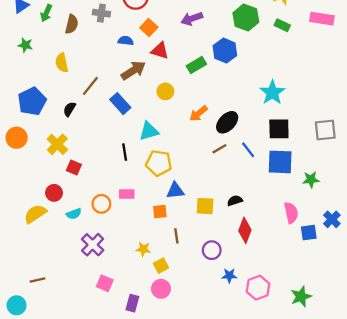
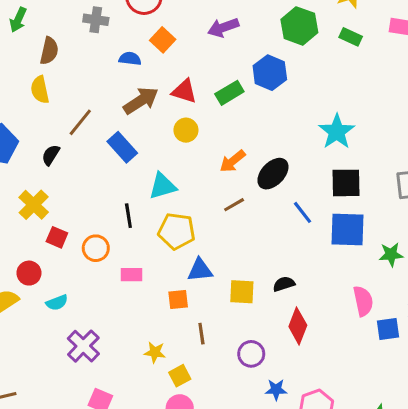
brown semicircle: (72, 24) -> (49, 51), moved
red triangle: (160, 51) -> (184, 91), moved
brown line: (219, 149) -> (234, 205), moved
orange circle: (101, 204) -> (96, 248), moved

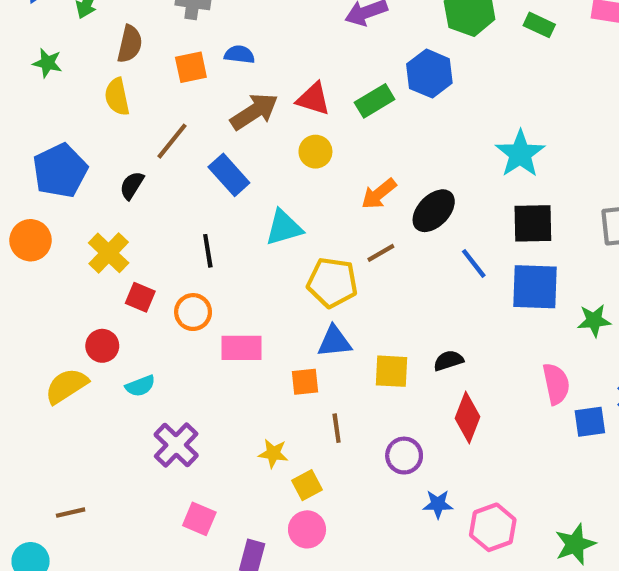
orange square: (163, 40) -> (191, 67), moved, turned 35
black line: (128, 216) -> (208, 251), moved
yellow pentagon: (177, 231) -> (332, 282), moved
pink rectangle: (132, 275) -> (242, 348), size x1.4

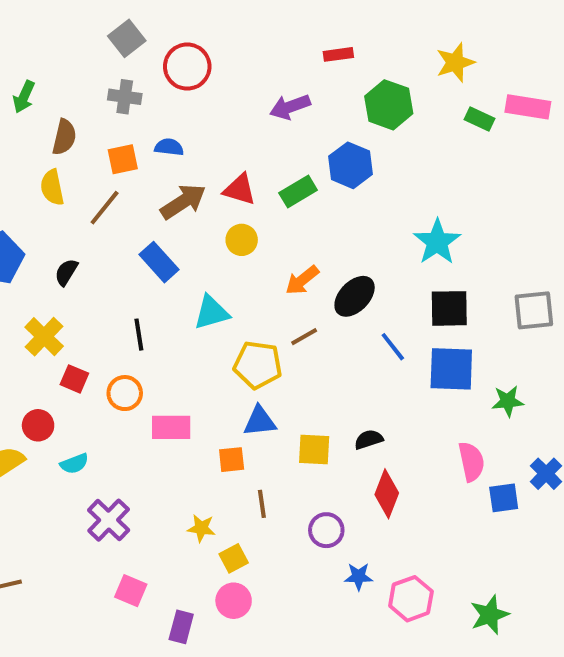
green rectangle: (539, 25) -> (479, 119), moved
brown line: (172, 141) -> (105, 208), moved

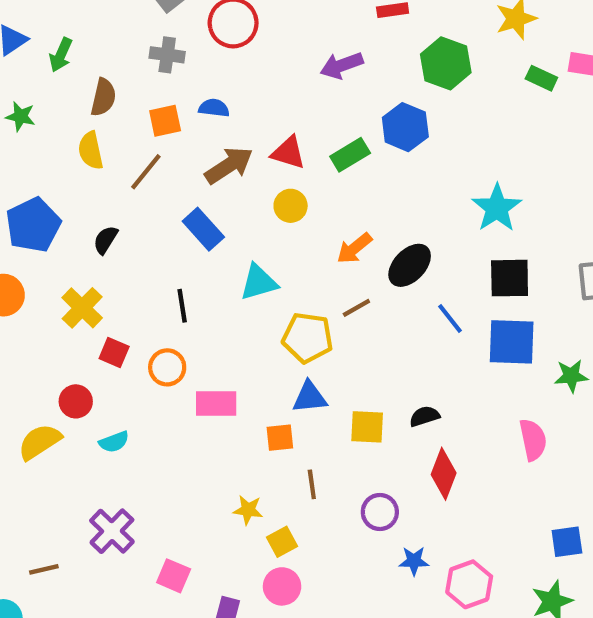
blue square: (504, 498) -> (567, 542), moved
purple cross: (109, 520) -> (112, 531), moved

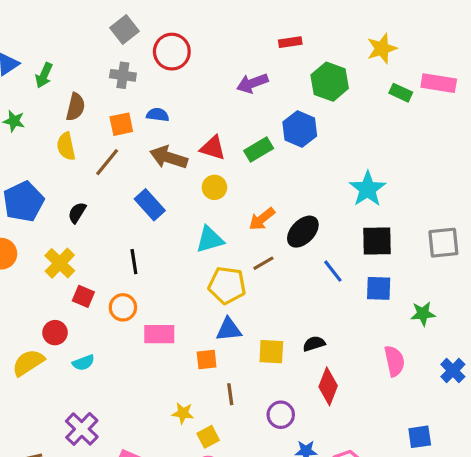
brown arrow: (229, 165) -> (169, 157), turned -129
cyan triangle: (259, 282) -> (210, 239), moved
blue square: (512, 342) -> (379, 288), size x0.7

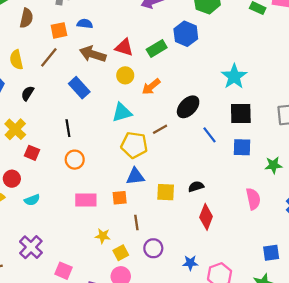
yellow semicircle: (66, 146) -> (16, 60), moved
orange arrow: (262, 219) -> (151, 87), moved
orange circle: (123, 307) -> (75, 160), moved
pink rectangle: (159, 334) -> (86, 200), moved
purple circle: (281, 415) -> (153, 248), moved

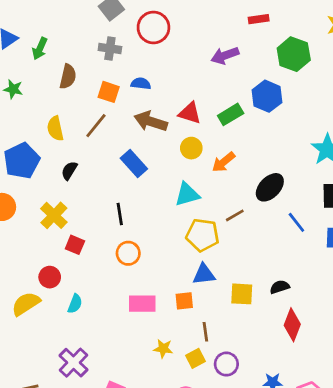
orange square: (59, 30) -> (109, 92), turned 30
cyan semicircle: (32, 200) -> (75, 304), turned -48
yellow square: (121, 253) -> (195, 358), moved

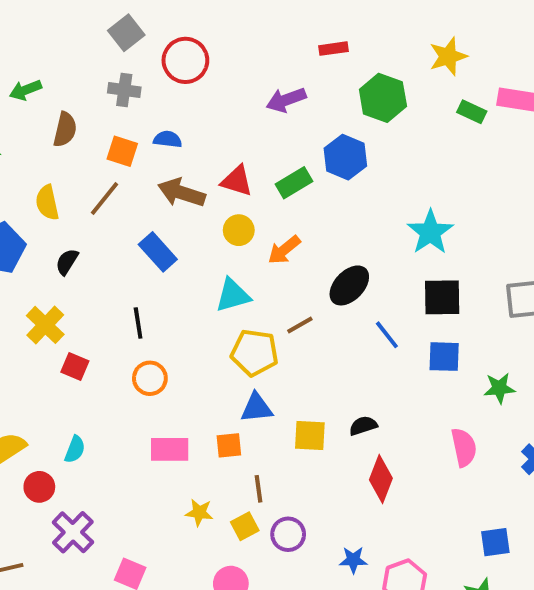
green arrow: (40, 49) -> (25, 90), turned 45
red circle: (50, 277) -> (39, 487), moved

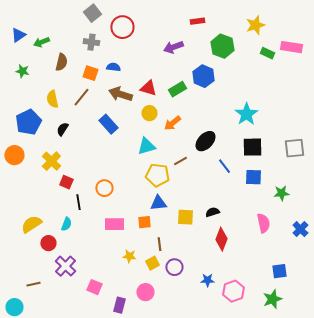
black line: (138, 323) -> (78, 202), moved

